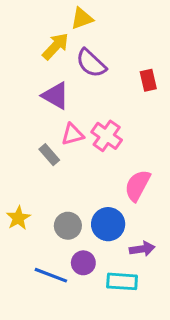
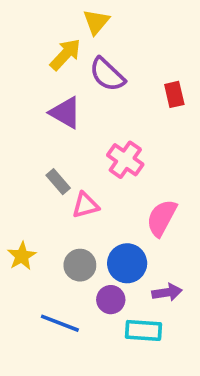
yellow triangle: (82, 18) -> (96, 22), turned -30
pink triangle: (73, 134) -> (85, 205), moved
purple circle: (83, 263) -> (111, 300), moved

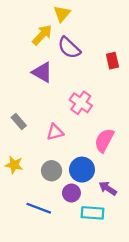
gray rectangle: (58, 182) -> (19, 122), moved
yellow star: (22, 256) -> (14, 165), turned -30
purple arrow: (167, 292) -> (108, 188), turned -138

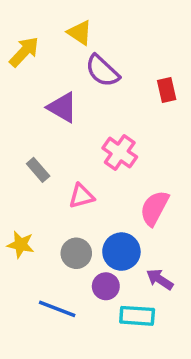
yellow triangle: (62, 14) -> (80, 33), moved, turned -36
yellow arrow: (42, 35) -> (24, 52), moved
gray rectangle: (19, 122) -> (38, 170), moved

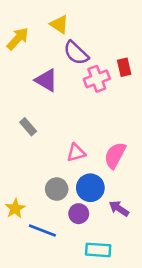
pink cross: (120, 153) -> (97, 79), moved, turned 35
pink triangle: (81, 196) -> (76, 153), moved
yellow star: (21, 245) -> (15, 208), moved, turned 30
cyan rectangle: (137, 316) -> (98, 250), moved

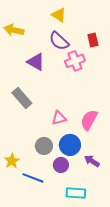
yellow triangle: (59, 24) -> (59, 15), moved
yellow arrow: (18, 39) -> (14, 30), turned -120
red rectangle: (124, 67) -> (93, 40), moved
gray rectangle: (28, 127) -> (22, 98), size x1.5

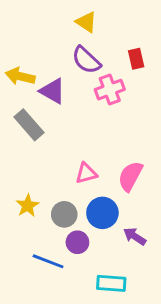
yellow arrow: (14, 30) -> (20, 76), moved
gray rectangle: (22, 98) -> (29, 125), moved
yellow star: (12, 161) -> (28, 206), moved
purple circle: (61, 165) -> (77, 242), moved

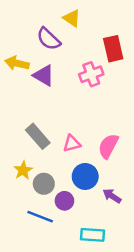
red rectangle: (136, 59) -> (113, 49), size x1.5
purple semicircle: (86, 60) -> (49, 39), moved
gray rectangle: (29, 125) -> (38, 136), moved
gray circle: (64, 214) -> (44, 184), moved

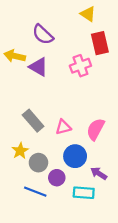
yellow triangle: (72, 18) -> (88, 14), moved
cyan rectangle: (92, 235) -> (84, 193), moved

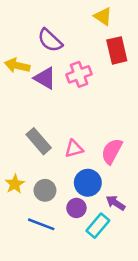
pink cross: (80, 66) -> (79, 74), moved
yellow star: (20, 151) -> (15, 184), moved
purple circle: (57, 178) -> (76, 208), moved
cyan rectangle: (84, 193) -> (98, 226), turned -54

